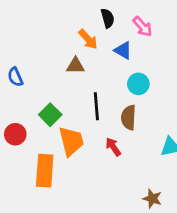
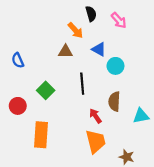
blue triangle: (123, 50) -> (99, 49), moved
brown semicircle: (129, 117) -> (114, 101), moved
orange trapezoid: (71, 141) -> (95, 141), moved

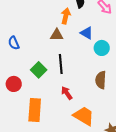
orange arrow: (75, 30) -> (66, 16), turned -126
black line: (82, 84) -> (61, 64), moved
red arrow: (95, 116) -> (67, 93), moved
orange trapezoid: (95, 141) -> (84, 116), turned -45

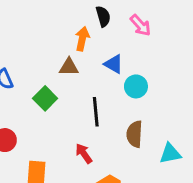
black line: (61, 64) -> (96, 112), moved
green square: (39, 70) -> (45, 98), moved

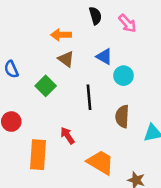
orange arrow: (82, 39) -> (61, 35), moved, turned -102
brown triangle: (69, 67) -> (66, 59), turned 36
red arrow: (84, 153) -> (67, 136), moved

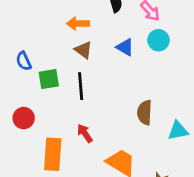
cyan circle: (123, 76) -> (158, 40), moved
green square: (46, 86) -> (49, 79), moved, turned 36
black line: (89, 97) -> (81, 86), moved

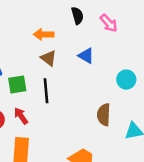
cyan circle: (158, 40) -> (126, 80), moved
red arrow: (85, 133) -> (21, 116), moved

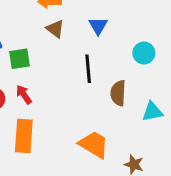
blue triangle: (86, 56) -> (98, 26), turned 30
black line: (46, 91) -> (88, 69), moved

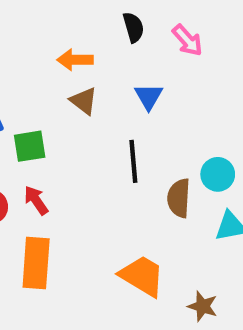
cyan circle: (144, 53) -> (218, 174), moved

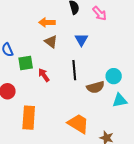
brown semicircle: (179, 198) -> (95, 87), turned -108
red arrow: (36, 200) -> (44, 75), moved

